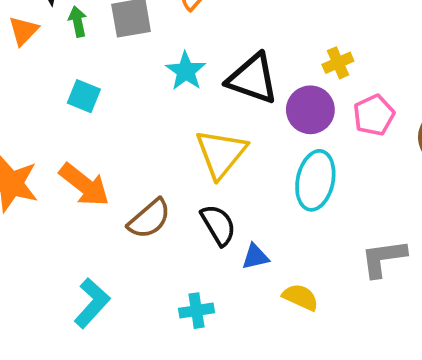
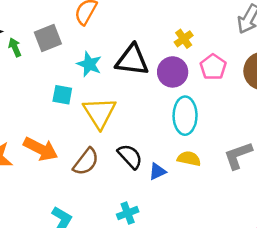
cyan square: (84, 96) -> (62, 95), moved
yellow triangle: (221, 154) -> (100, 113), moved
yellow semicircle: (300, 297) -> (189, 159), moved

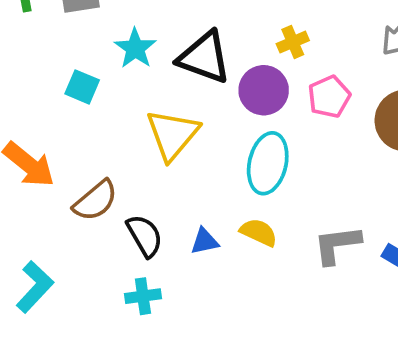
yellow triangle: (100, 113) -> (172, 135), moved
black semicircle: (130, 156) -> (145, 236), moved

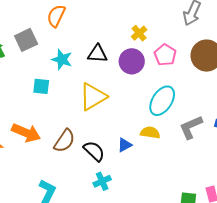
black triangle: (204, 57) -> (97, 54), size x0.7
yellow triangle: (172, 135) -> (93, 97), turned 36
cyan ellipse: (268, 163) -> (162, 101), moved, turned 36

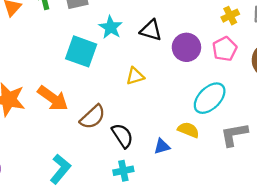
yellow cross: (139, 33) -> (230, 16), moved
cyan square: (41, 86) -> (81, 51), size x1.6
yellow triangle: (93, 97) -> (135, 76), size x0.6
blue triangle: (125, 145) -> (162, 146), moved

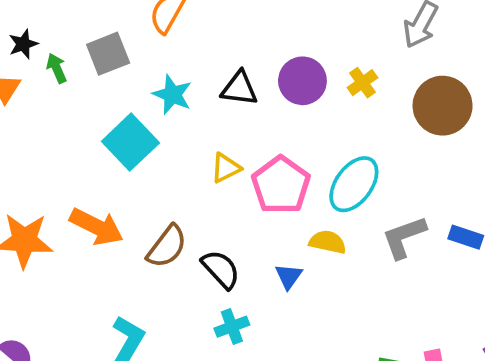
yellow cross: (230, 16) -> (362, 83), moved
purple circle: (186, 47) -> (302, 81), moved
pink pentagon: (225, 49) -> (281, 185), moved, size x1.4
cyan square: (81, 51) -> (130, 142), turned 36
blue triangle: (162, 146) -> (289, 276), turned -30

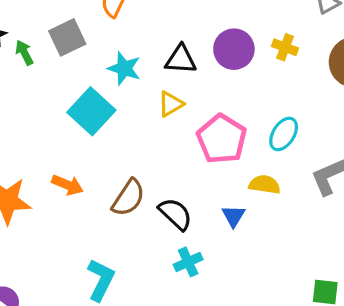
yellow cross: (362, 83) -> (285, 47), turned -30
yellow triangle: (226, 168) -> (171, 104), moved
cyan ellipse: (354, 184) -> (284, 134), size x0.7
orange arrow: (96, 227) -> (67, 185), size x0.7

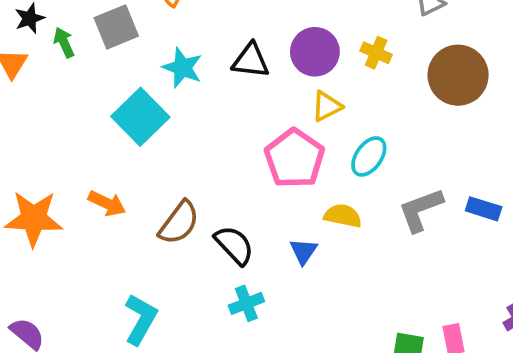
yellow triangle: (171, 104) -> (327, 106), moved

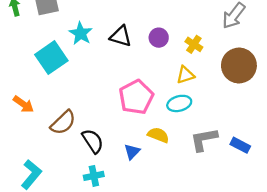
purple circle: (315, 52) -> (159, 38), size x0.7
yellow triangle: (327, 106) -> (185, 75), moved
cyan ellipse: (369, 156) -> (179, 103), turned 30

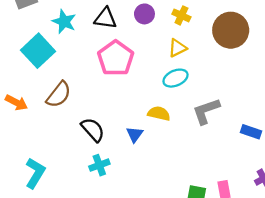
pink pentagon: (136, 97) -> (116, 58), moved
brown semicircle: (63, 123) -> (59, 95), moved
blue rectangle: (240, 145) -> (251, 132), moved

